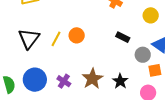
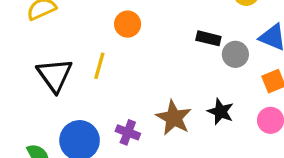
orange circle: (77, 35) -> (128, 24), moved
gray circle: (143, 55) -> (235, 54), moved

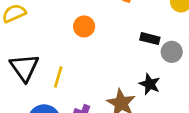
yellow line: (99, 66) -> (58, 77), moved
black star: (221, 112) -> (150, 84), moved

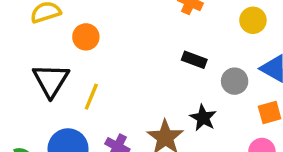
orange circle: (84, 26) -> (86, 37), moved
black rectangle: (150, 39) -> (194, 60), moved

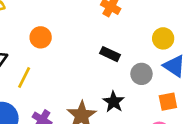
yellow circle: (253, 20) -> (163, 38), moved
orange circle: (86, 37) -> (41, 37), moved

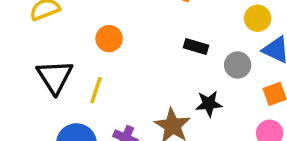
black star: (114, 102) -> (209, 104), turned -30

